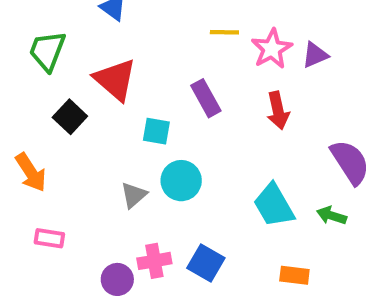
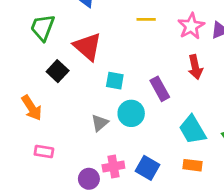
yellow line: (224, 32) -> (146, 19), moved
purple rectangle: (206, 98) -> (160, 89), moved
orange rectangle: (294, 275) -> (192, 165), moved

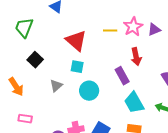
yellow line: (146, 19) -> (110, 31), moved
red triangle: (88, 47) -> (76, 41), moved
purple rectangle: (160, 89) -> (122, 76), moved
gray triangle: (100, 123) -> (56, 86), moved

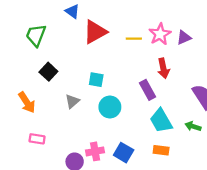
red triangle: (76, 41) -> (95, 32), moved, turned 50

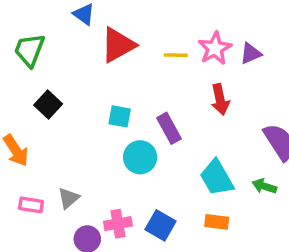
purple rectangle: (147, 90) -> (169, 128), moved
gray triangle: (72, 101) -> (69, 198), moved

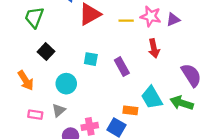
pink star: (215, 48) -> (151, 16), turned -30
cyan circle: (140, 157) -> (66, 84), moved
green arrow: (264, 186) -> (182, 103), size x1.5
orange rectangle: (217, 222) -> (130, 110), moved

